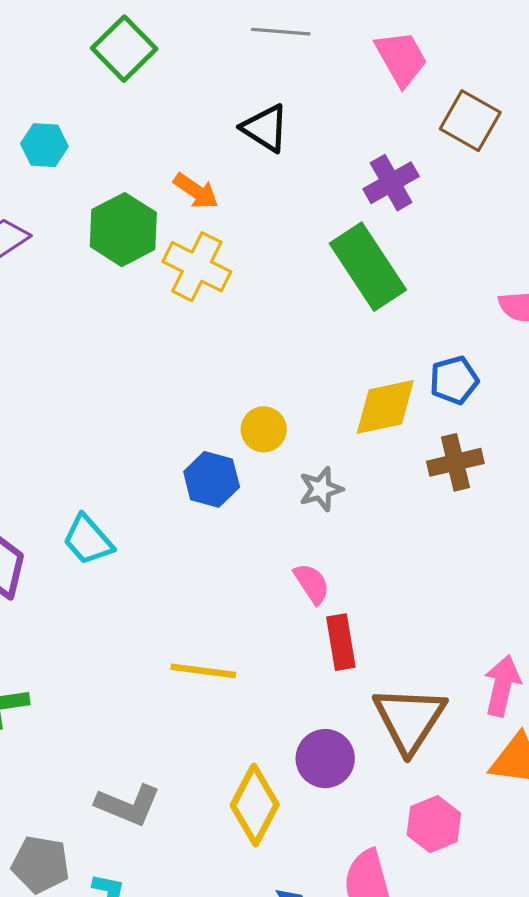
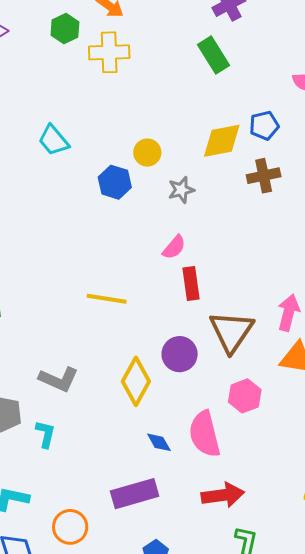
green hexagon: (123, 230) -> (65, 29), size x0.7
yellow cross: (197, 267) -> (109, 52), turned -30
green rectangle: (368, 267) -> (213, 55), size x0.7
cyan trapezoid: (88, 540) -> (54, 140), moved
pink semicircle: (312, 584) -> (174, 247), turned 72

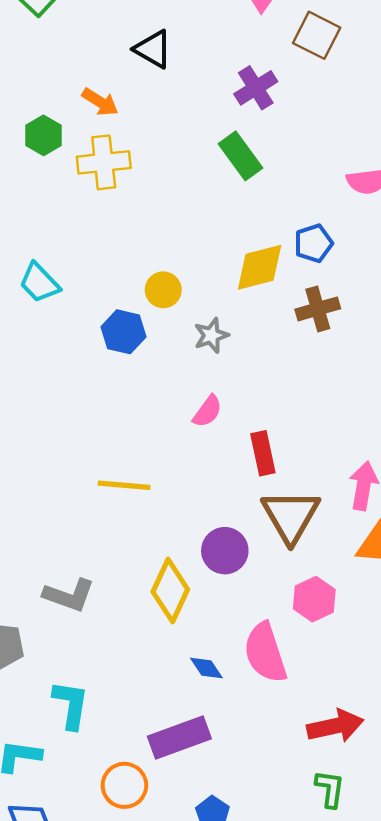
red rectangle: (191, 283) -> (263, 453), moved
cyan L-shape: (45, 434) -> (71, 705), moved, size x1.4
red arrow: (223, 495) -> (335, 726), moved
orange circle: (70, 527) -> (124, 785), moved

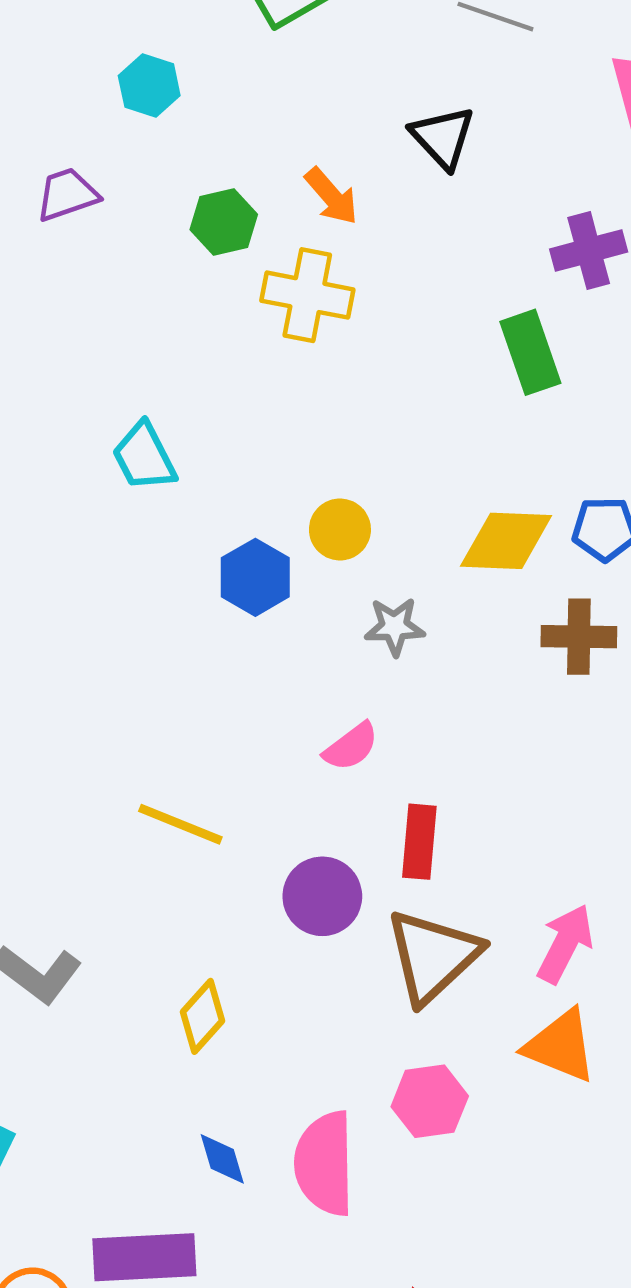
purple circle: (225, 551) -> (322, 896), moved
yellow diamond: (170, 591) -> (203, 1016), size x0.7

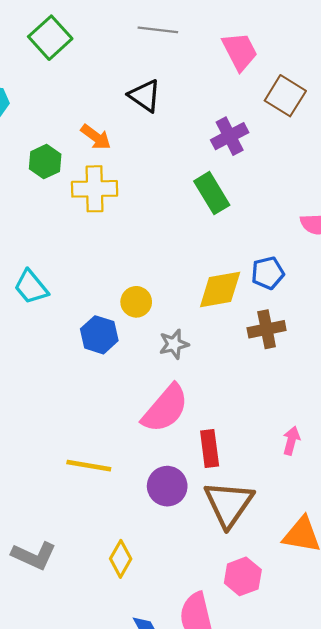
pink semicircle: (351, 747) -> (165, 409), size x1.8
pink arrow: (565, 944) -> (291, 441), moved, size x0.7

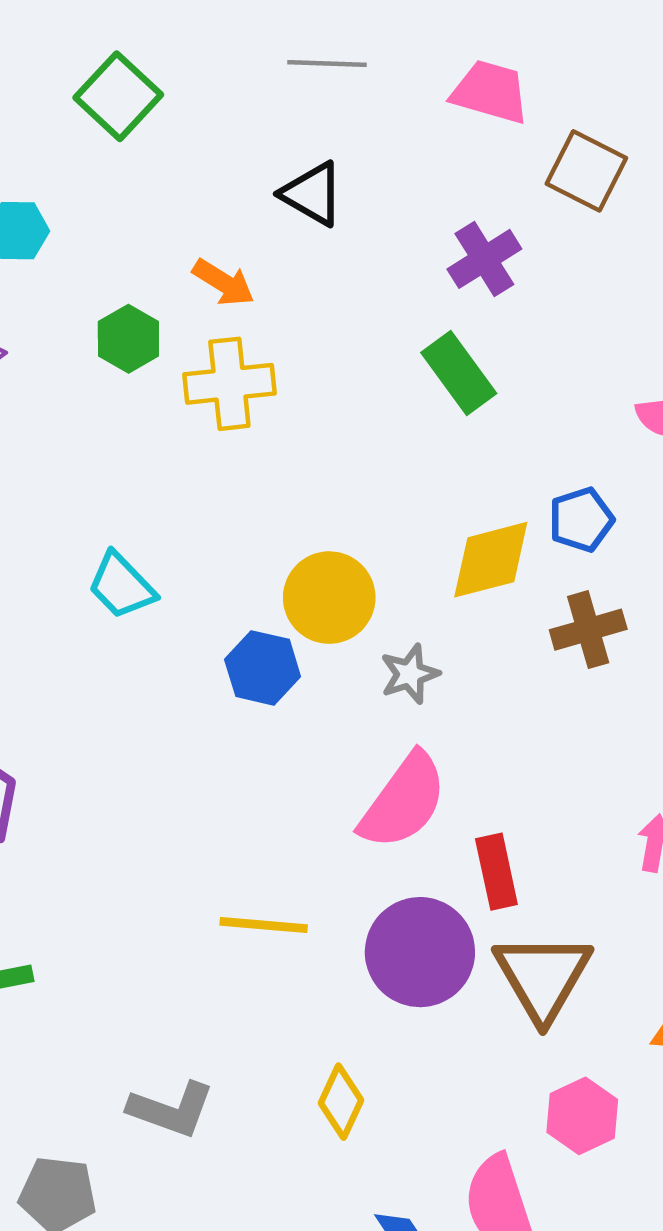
pink trapezoid: (240, 51) -> (490, 92), turned -42
yellow circle: (136, 302) -> (329, 598), size x1.5
purple circle: (167, 486) -> (420, 952), size x1.4

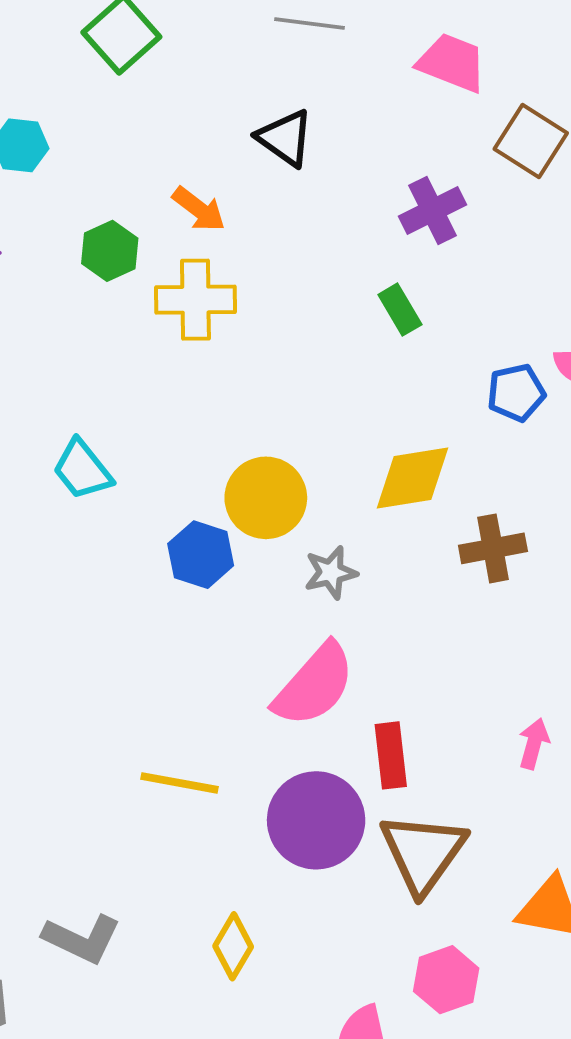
green rectangle: (459, 373) -> (400, 310), size x0.7
blue pentagon: (581, 520) -> (516, 393), moved

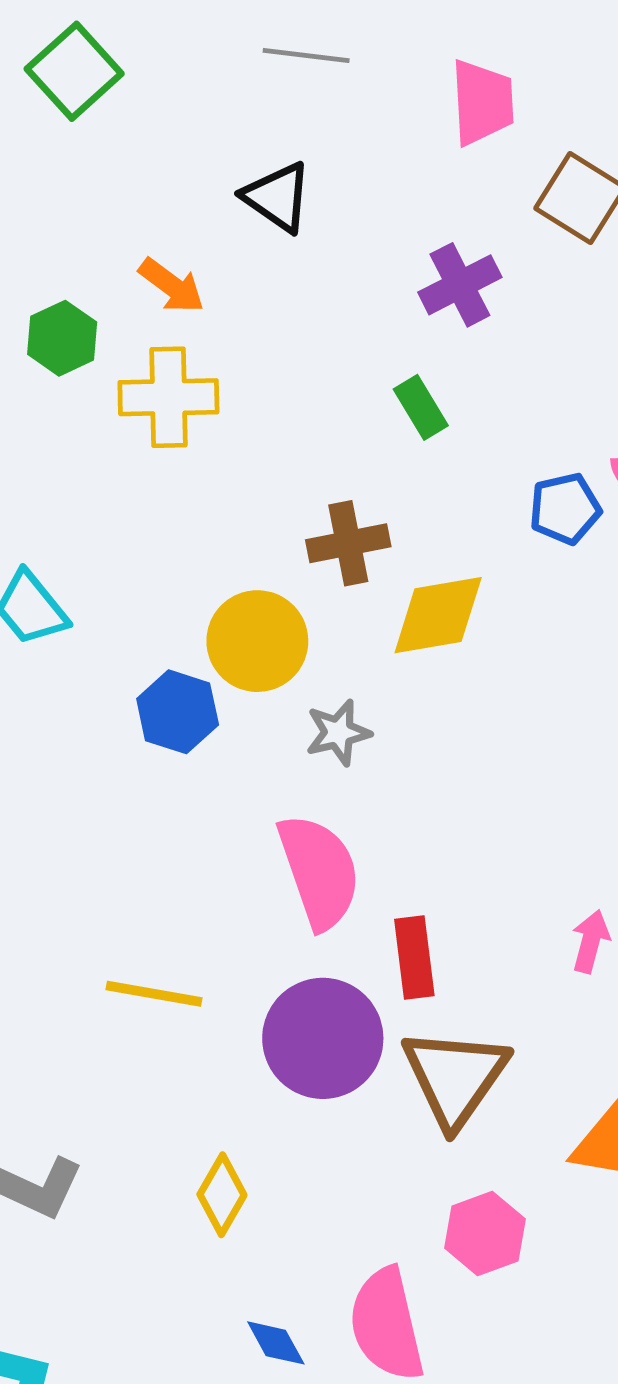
pink trapezoid: (452, 63) -> (482, 102), turned 66
brown cross: (493, 548) -> (348, 543), moved
pink semicircle: (314, 685) -> (319, 871), turned -60

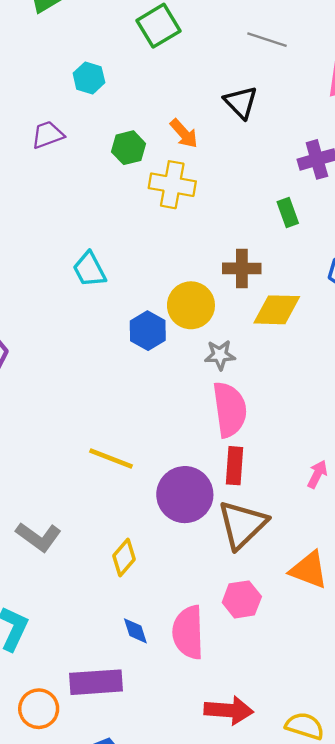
pink semicircle: (319, 871) -> (230, 410), moved

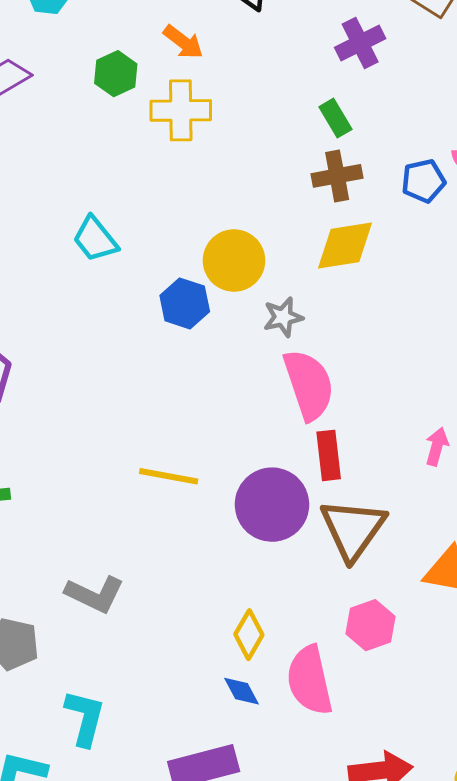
brown cross: (242, 268) -> (337, 176), moved
yellow diamond: (124, 558) -> (249, 635), moved

